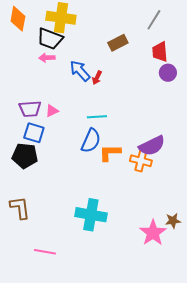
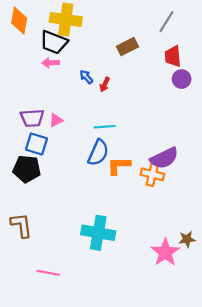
blue arrow: (80, 71) -> (86, 77), size x0.6

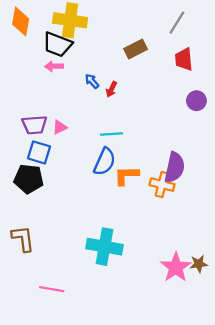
purple circle: (182, 79) -> (196, 101), moved
purple semicircle: (164, 158) -> (175, 167), turned -52
brown star: (187, 239) -> (199, 264), moved

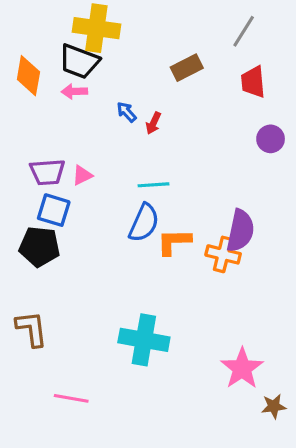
orange diamond: (21, 21) -> (28, 76), moved
brown star: (199, 264) -> (274, 406), moved

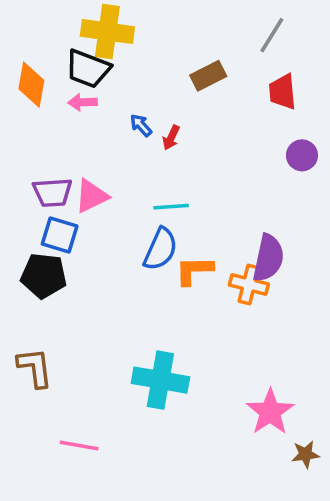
pink triangle: (82, 175) -> (91, 196), size x1.5

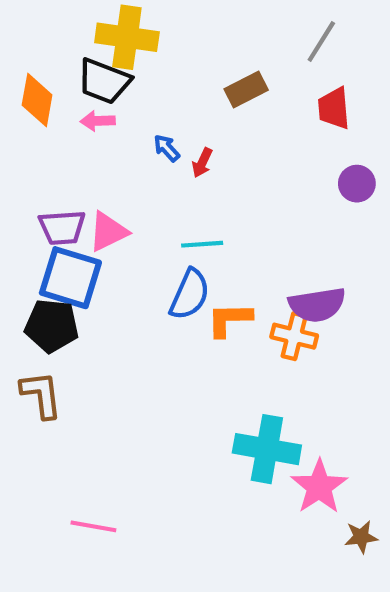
blue square: (60, 235) -> (70, 278), size x1.4
purple semicircle: (268, 258) -> (317, 305), turned 69
brown L-shape: (35, 368) -> (41, 395), moved
cyan cross: (160, 380) -> (267, 449), moved

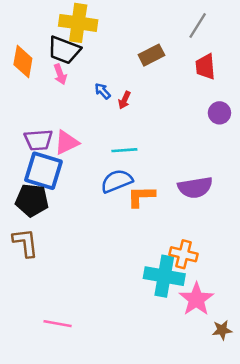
pink arrow: (98, 121) -> (60, 74), turned -108
blue semicircle: (190, 294) -> (117, 181), turned -136
orange cross: (294, 336) -> (184, 254), moved

